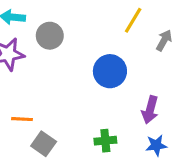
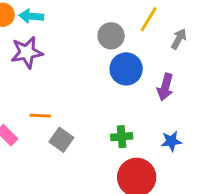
gray circle: (50, 36) -> (111, 36), moved
purple arrow: (150, 110) -> (165, 87), moved

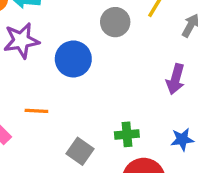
blue circle: (126, 69) -> (73, 59), moved
gray square: (61, 140) -> (80, 151), moved

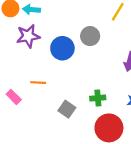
gray circle: (115, 22) -> (90, 36), moved

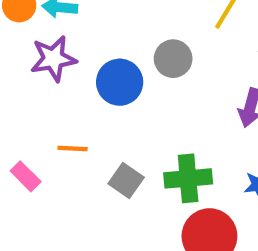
green cross: (98, 98) -> (188, 178), size x1.5
gray square: (67, 109) -> (126, 181), moved

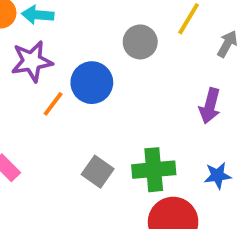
gray circle: (173, 59) -> (140, 42), moved
orange line: (73, 148) -> (53, 104), moved, turned -56

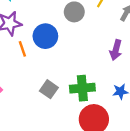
orange line: (53, 104) -> (22, 49), turned -56

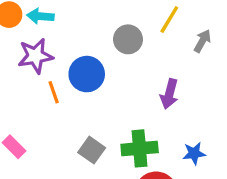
purple arrow: (116, 50) -> (169, 94), moved

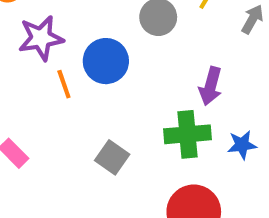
green cross: (140, 148) -> (188, 134), moved
blue star: (194, 153) -> (242, 145), moved

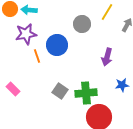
green cross: (188, 134) -> (86, 93), moved

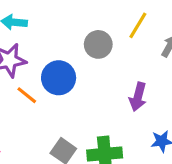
orange line: (37, 56) -> (27, 95), turned -32

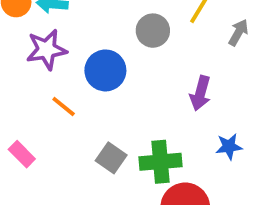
orange line: (27, 95) -> (64, 107), moved

